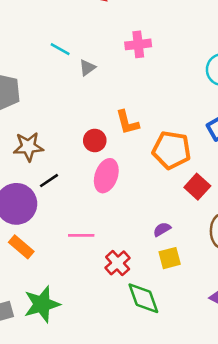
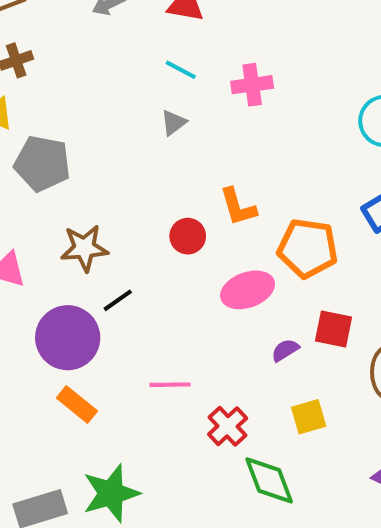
cyan line: (60, 49) -> (181, 70), moved
pink ellipse: (106, 176) -> (248, 290), moved, turned 52
red square: (197, 187) -> (334, 329), moved, turned -30
purple semicircle: (162, 229) -> (285, 350), moved

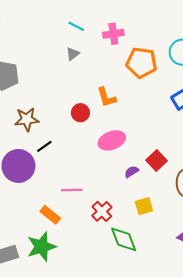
orange pentagon: (308, 248) -> (142, 63), moved
red square: (334, 329) -> (157, 160), turned 36
orange rectangle: (77, 405) -> (50, 215), moved

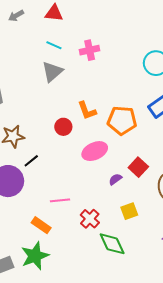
gray triangle: (73, 54) -> (52, 72), size x1.6
orange pentagon: (142, 63) -> (122, 120), moved

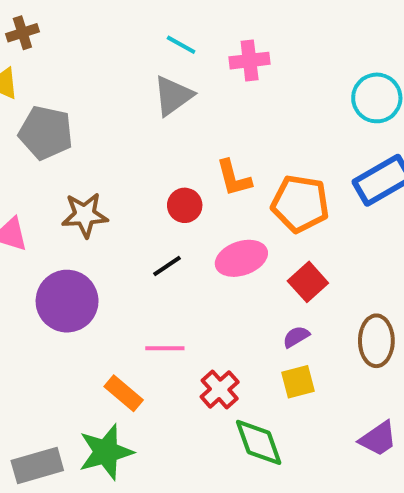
black line: (31, 161) -> (167, 266), moved
red square: (138, 167) -> (308, 282), moved
purple semicircle: (115, 179) -> (296, 337), moved

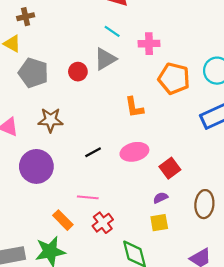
orange pentagon: (300, 204) -> (174, 78), moved
red circle: (185, 205) -> (78, 72), moved
red cross: (220, 389) -> (103, 223), moved

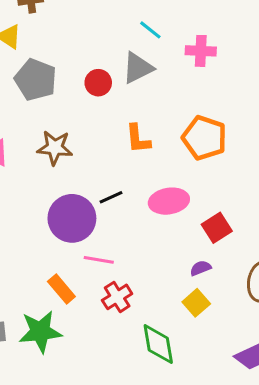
orange pentagon: (174, 78) -> (204, 138), moved
orange L-shape: (134, 107) -> (138, 139), moved
purple circle: (36, 166) -> (72, 218), moved
yellow square: (159, 223) -> (196, 303), turned -36

